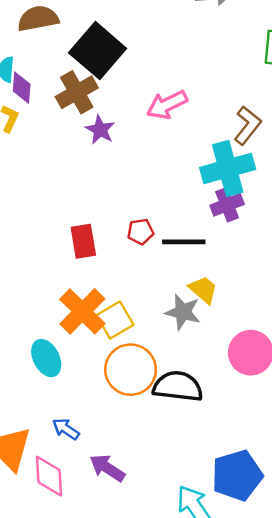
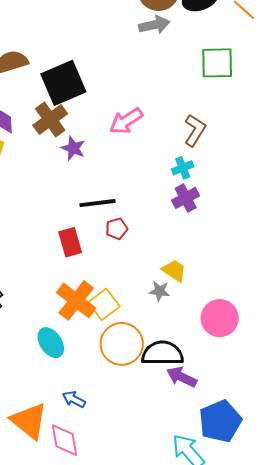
black square: (98, 51) -> (63, 83), turned 33
cyan cross: (228, 168) -> (183, 168), size x0.5
black line: (184, 242) -> (97, 203), moved
gray star: (183, 312) -> (160, 291), size x0.7
purple arrow: (107, 468) -> (182, 377), moved

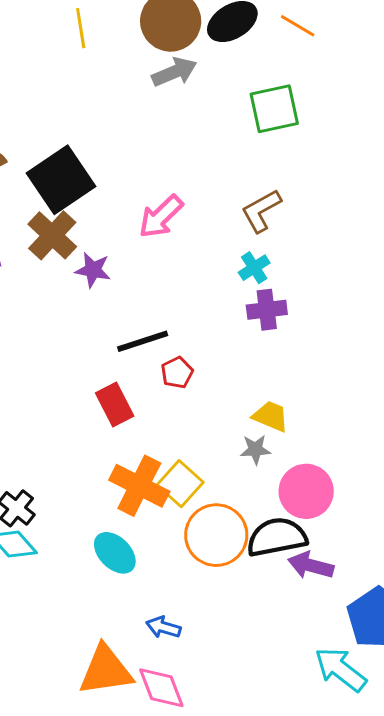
brown L-shape: (195, 130) -> (261, 211), turned -140
purple cross: (186, 198) -> (267, 310), turned 32
pink circle: (220, 318) -> (306, 491), moved
orange triangle: (29, 421) -> (106, 670), turned -36

